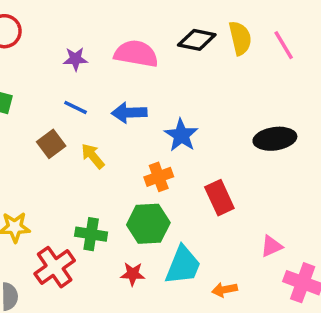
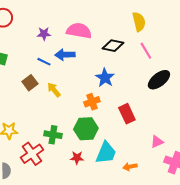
black diamond: (197, 40) -> (113, 46), moved
pink line: (284, 45) -> (146, 51), moved
blue arrow: (129, 113) -> (65, 55), moved
black ellipse: (275, 139) -> (159, 80), turned -30

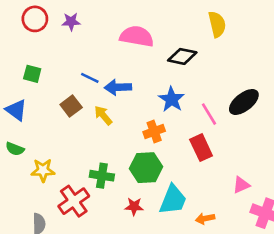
purple star: (44, 34) -> (71, 22), moved
pink line: (146, 51) -> (209, 114), moved
blue arrow: (65, 55) -> (118, 87), moved

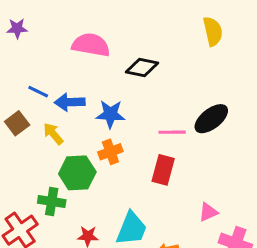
yellow semicircle: (217, 24) -> (213, 31), moved
blue star: (172, 99) -> (110, 114), moved, turned -30
pink line: (209, 114) -> (172, 132), turned -60
red rectangle: (201, 148) -> (163, 170), turned 40
green hexagon: (146, 168) -> (77, 173), moved

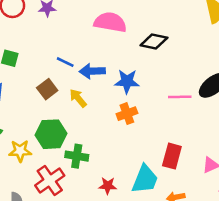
red rectangle: (163, 170) -> (172, 156), moved
green hexagon: (77, 173) -> (51, 134), moved

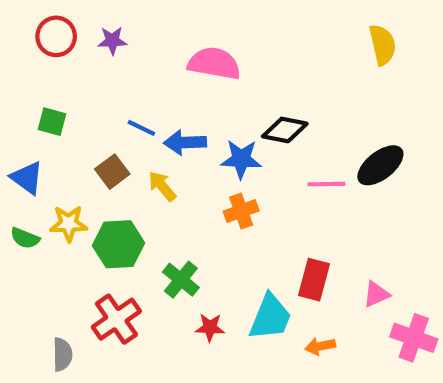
black diamond: (154, 42) -> (285, 130), moved
yellow star: (20, 151) -> (69, 224), moved
green cross: (77, 156) -> (181, 280), moved, turned 30

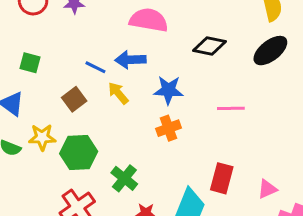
black diamond: (285, 130) -> (210, 46), moved
blue arrow: (185, 142) -> (130, 60), moved
black ellipse: (380, 165) -> (270, 51), moved
yellow arrow: (162, 186) -> (118, 93), moved

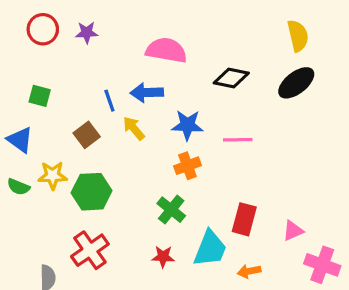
blue line: (95, 67) -> (109, 101), turned 45
pink line: (231, 108) -> (238, 140), moved
green cross: (124, 178) -> (171, 210), moved

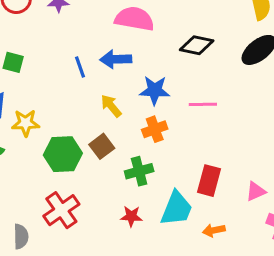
yellow arrow: (134, 128) -> (111, 106), moved
brown square: (87, 135) -> (102, 146), moved
yellow star: (53, 175) -> (26, 123), moved
green cross: (171, 210) -> (139, 171), turned 36

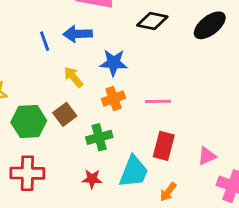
pink line: (203, 104) -> (158, 101), moved
red cross: (61, 210) -> (27, 173), turned 36
orange arrow: (214, 230) -> (168, 192), turned -42

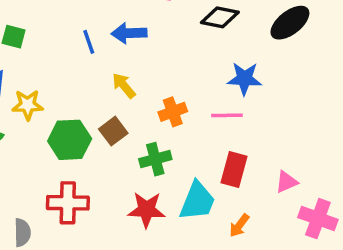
blue star: (114, 63) -> (244, 79), moved
red star: (92, 179) -> (147, 210), size x1.5

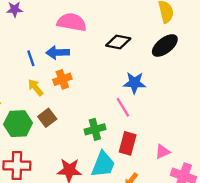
yellow arrow: (124, 86) -> (36, 87), moved
orange cross: (173, 112) -> (62, 79), moved
pink line: (227, 115) -> (123, 107), turned 60
green cross: (155, 159) -> (95, 129), moved

